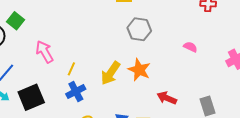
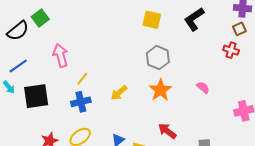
orange star: (139, 70) -> (160, 90), moved
yellow arrow: (110, 73) -> (119, 93), size x0.7

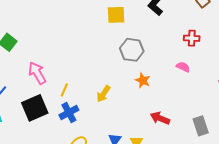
red cross: (231, 50) -> (192, 38), moved
orange star: (160, 90) -> (143, 80), size x0.7
black square: (36, 96) -> (35, 108), moved

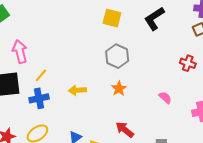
red cross: (192, 38) -> (188, 63), moved
pink semicircle: (183, 67) -> (165, 98), moved
yellow arrow: (103, 94) -> (77, 90), turned 36

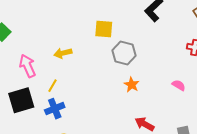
yellow square: (112, 18) -> (104, 29), moved
yellow arrow: (77, 90) -> (63, 53), moved

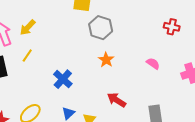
yellow arrow: (63, 53) -> (28, 28), moved, turned -36
blue cross: (55, 109) -> (63, 79), moved, turned -30

